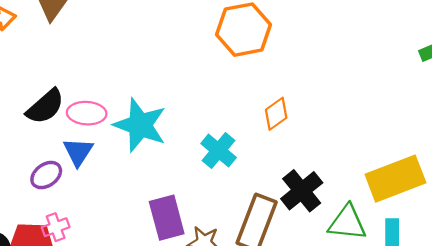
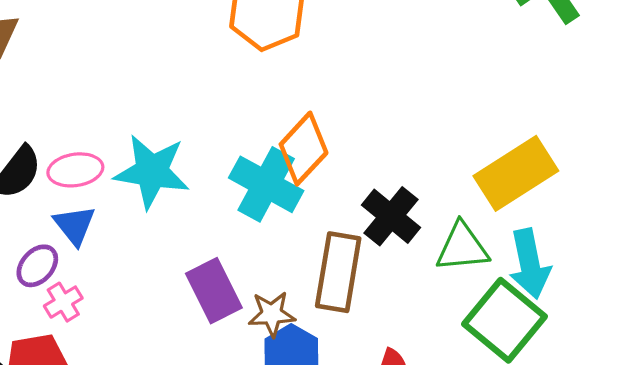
orange diamond: (276, 114) -> (304, 149), moved, size x1.5
cyan cross: (219, 151) -> (266, 184), size x1.4
pink cross: (56, 227) -> (63, 302), moved

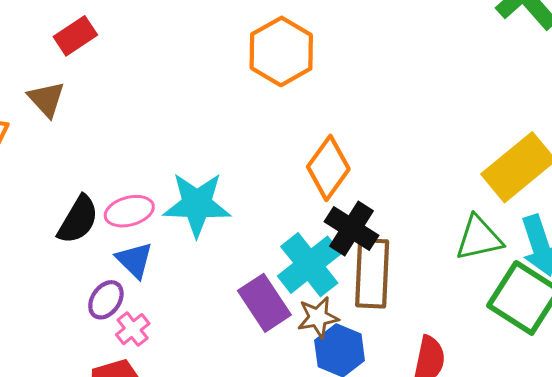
cyan cross: (266, 184) -> (309, 265), moved, turned 30
black cross: (391, 216) -> (352, 228), moved

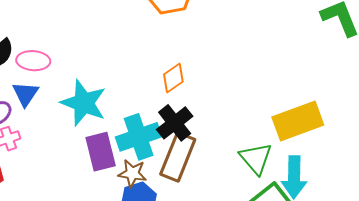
orange diamond: (328, 168) -> (173, 78), size x0.7
cyan star: (197, 204) -> (84, 103), moved
green triangle: (479, 238) -> (256, 158), turned 42

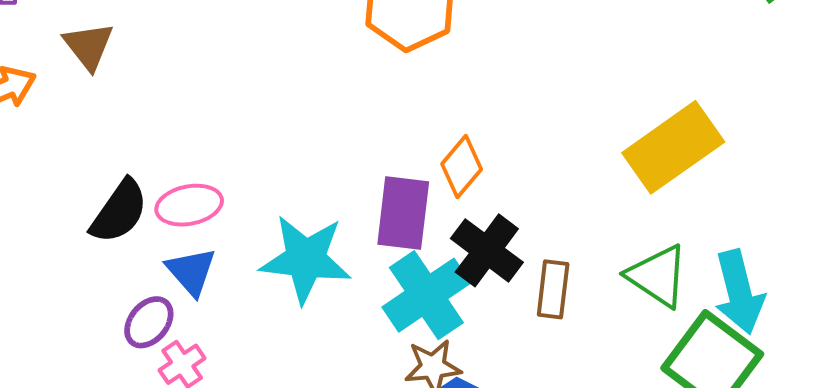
yellow rectangle: (298, 121) -> (673, 147), moved
purple rectangle: (101, 152) -> (403, 213), moved, turned 36
brown rectangle: (178, 157) -> (553, 289), moved, size x0.6

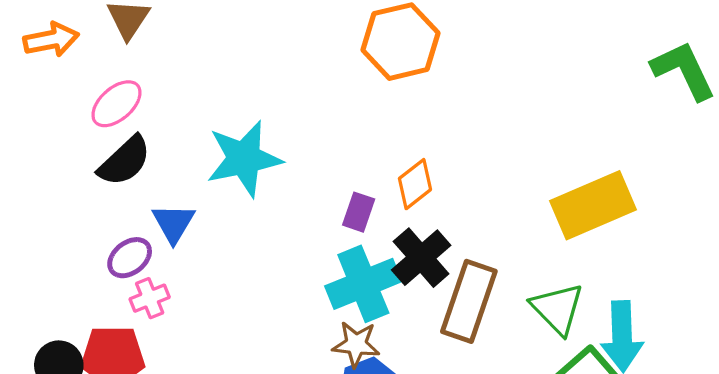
pink ellipse: (189, 205) -> (116, 104), moved, turned -42
purple rectangle: (403, 213) -> (359, 212), size x0.6
cyan star: (306, 259) -> (244, 159), moved, turned -30
brown rectangle: (553, 289) -> (469, 301), size x1.6

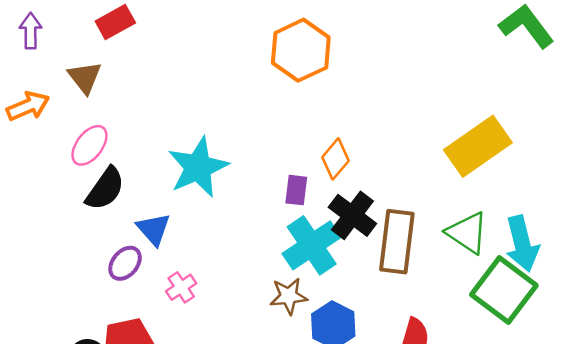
pink cross: (150, 298) -> (181, 287), moved
brown star: (356, 344) -> (289, 296), moved

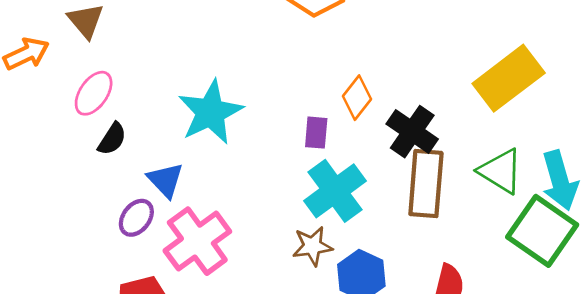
black semicircle: (105, 189) -> (112, 139), size x0.7
black cross: (352, 215) -> (412, 132), moved
pink cross: (181, 287) -> (197, 241), size x2.0

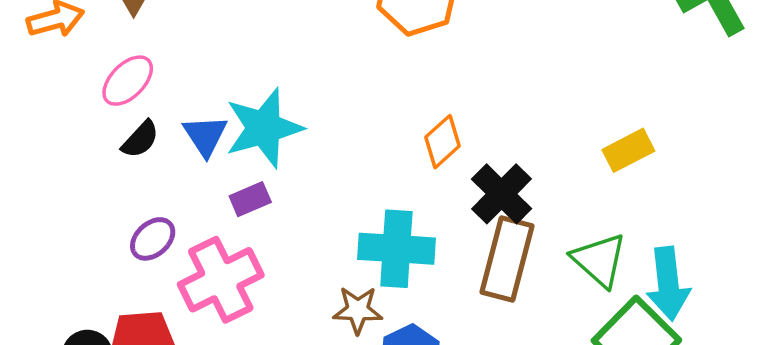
yellow rectangle: (509, 78) -> (628, 150), size x0.6
purple rectangle: (316, 133) -> (250, 199), moved, turned 52
blue triangle: (165, 180) -> (205, 136), moved
cyan cross: (335, 191) -> (396, 249), turned 30

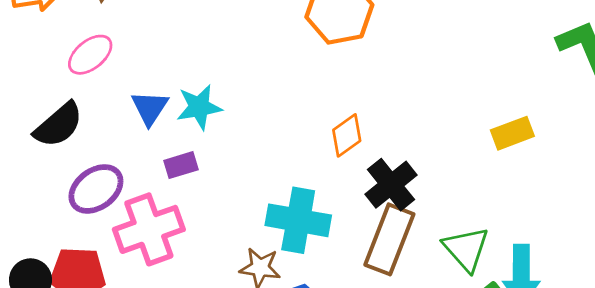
cyan star: (264, 128) -> (199, 107), size x0.7
black semicircle: (140, 139) -> (58, 125), moved, size x1.5
yellow rectangle: (628, 150) -> (512, 133), moved
purple ellipse: (153, 239) -> (96, 189), size x1.4

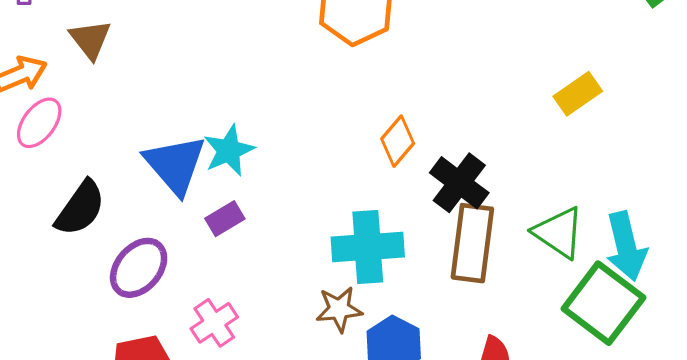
pink ellipse: (90, 55) -> (39, 123), moved
blue triangle: (150, 108) -> (175, 165), size x1.5
pink cross: (149, 229) -> (214, 323), moved, size x0.6

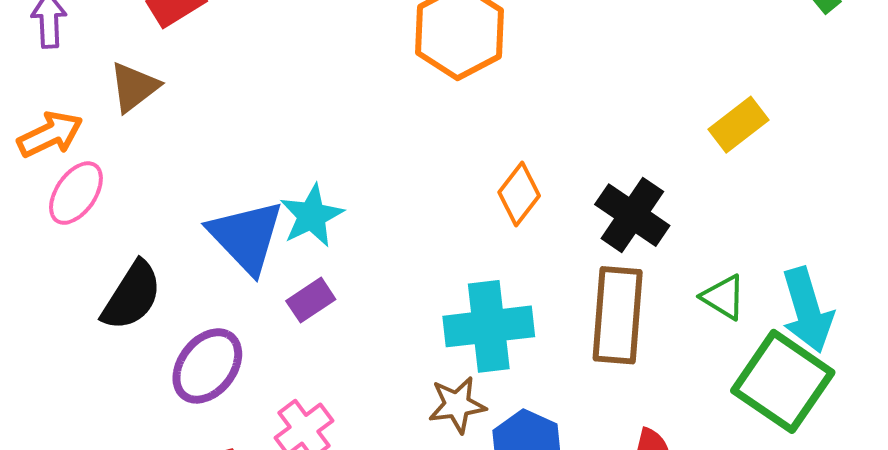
brown triangle: (90, 39) -> (134, 87), turned 33
black cross: (459, 183) -> (632, 215), moved
green triangle: (559, 233) -> (723, 297), size x0.7

